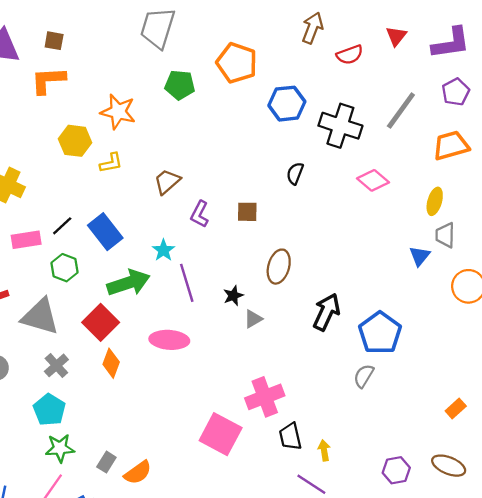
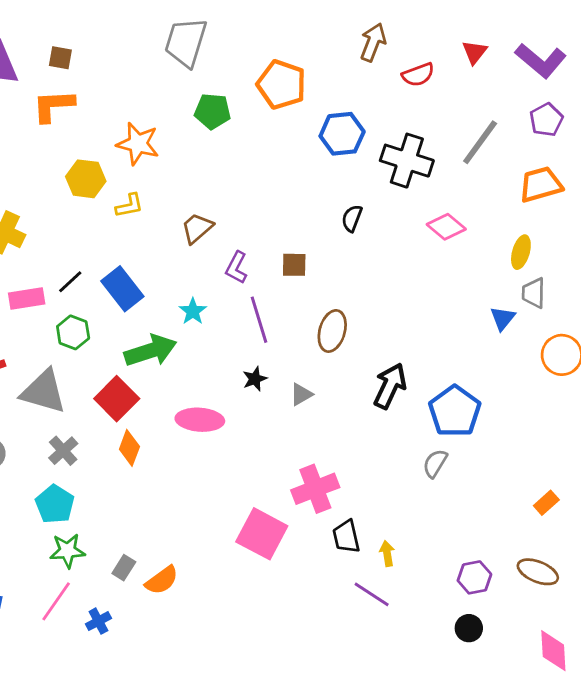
purple L-shape: (451, 43) -> (541, 61), turned 48
purple line: (187, 283) -> (259, 320), moved
black star: (233, 296) -> (255, 379), moved

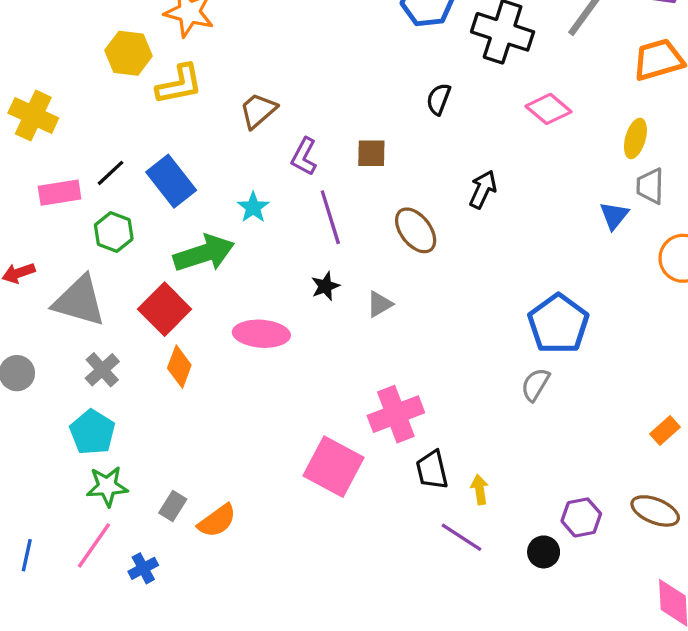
yellow L-shape: (129, 206) -> (179, 84), size x1.4
brown ellipse: (332, 331) -> (416, 230), turned -54
black arrow: (390, 386) -> (483, 189), moved, size x0.7
black circle: (469, 628) -> (544, 552), moved

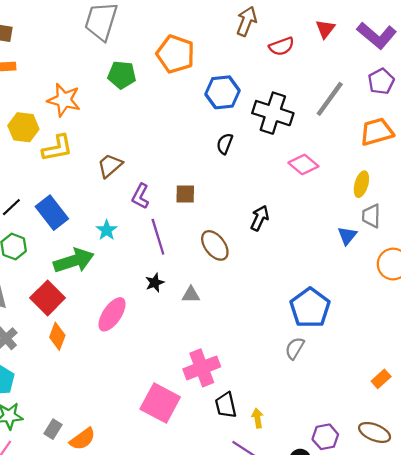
black semicircle: (439, 99) -> (225, 144), moved
gray triangle: (380, 304) -> (191, 295), turned 30
pink ellipse: (261, 334) -> (112, 314), turned -60

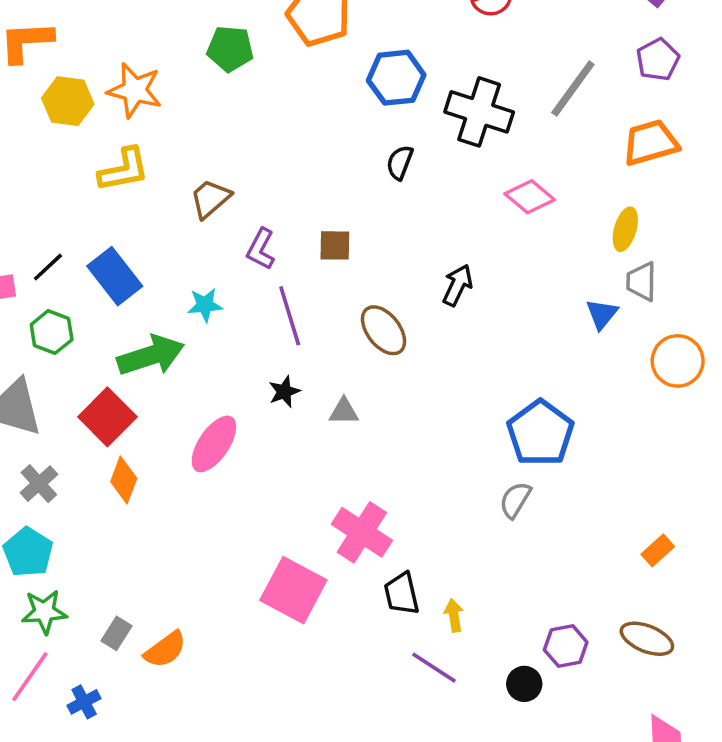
yellow hexagon: (23, 127) -> (68, 101), moved
cyan star: (107, 230) -> (205, 305), turned 30
pink cross: (202, 368) -> (362, 532), turned -36

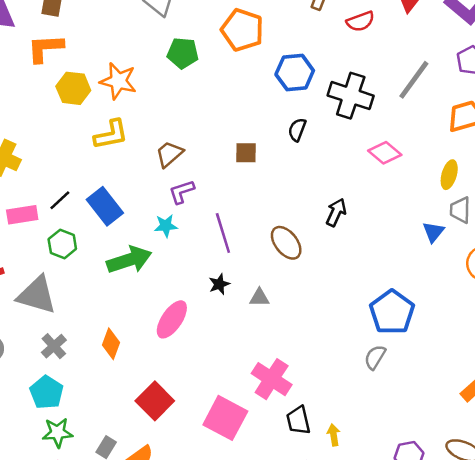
brown square: (335, 245) -> (246, 153), moved
purple L-shape: (261, 249) -> (182, 192), moved, turned 44
red square: (107, 417) -> (155, 401), moved

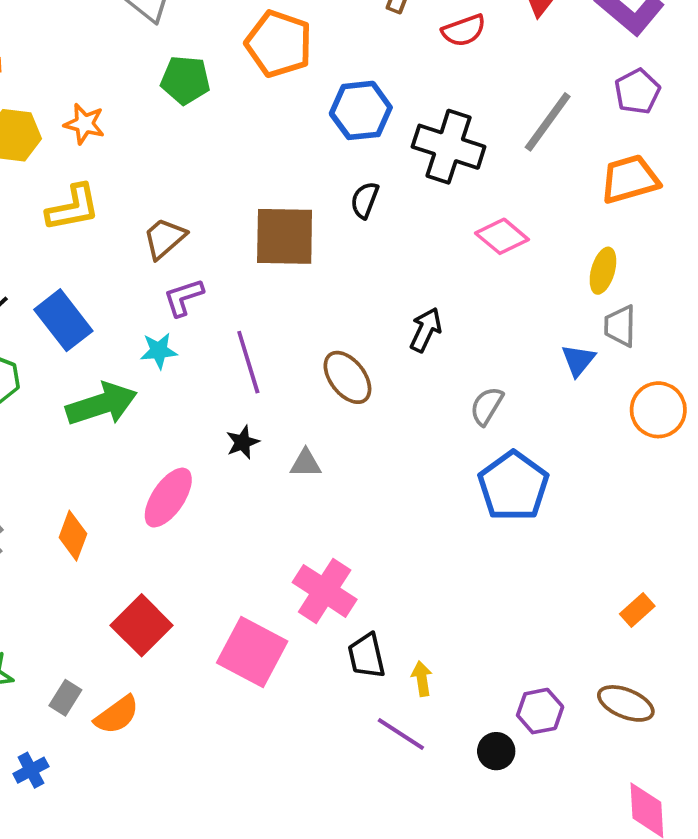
orange star: (118, 81) -> (84, 124), size x0.7
brown square: (246, 153) -> (285, 236), size x1.8
gray semicircle: (375, 357) -> (487, 406), moved

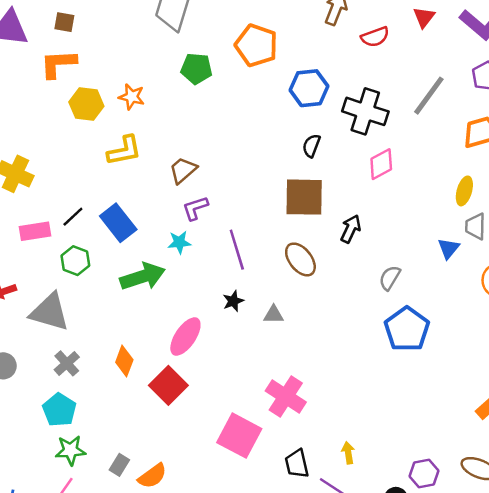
brown square: (285, 236) -> (304, 197), moved
pink diamond: (502, 236) -> (381, 164), moved, turned -68
red square: (142, 625) -> (168, 385), moved
black trapezoid: (367, 656) -> (297, 464), moved

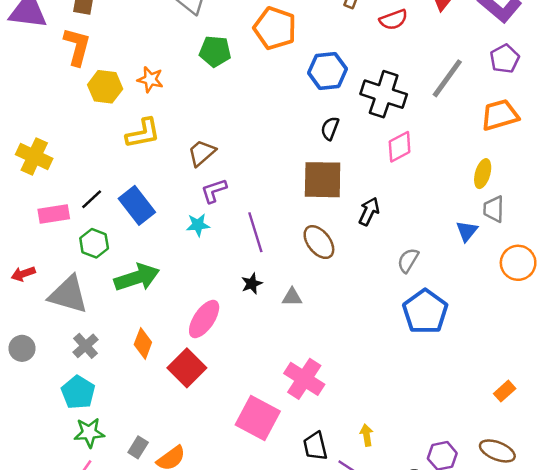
orange L-shape: (58, 64) -> (77, 47), turned 108
green arrow: (143, 277) -> (137, 277), moved

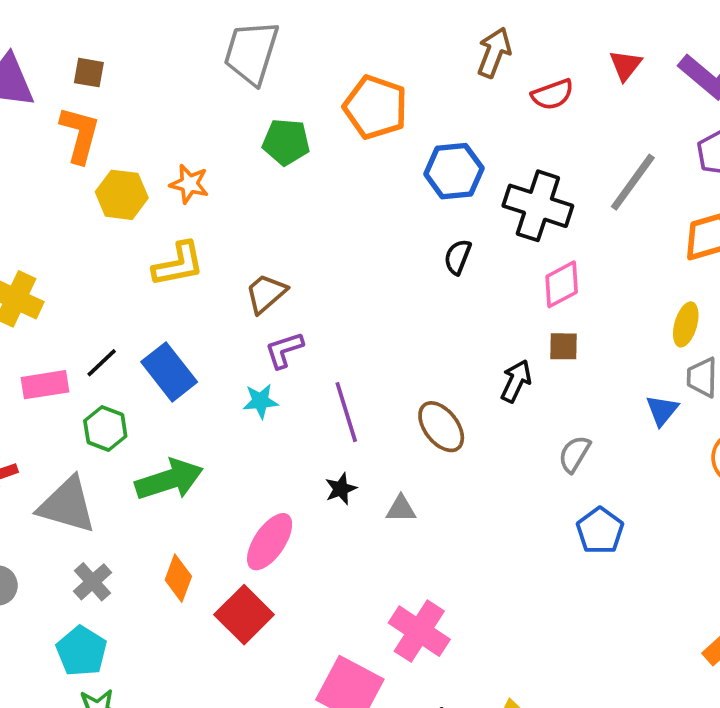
brown square: (323, 180) -> (563, 346), moved, size x0.5
blue pentagon: (425, 312) -> (600, 531), size x0.7

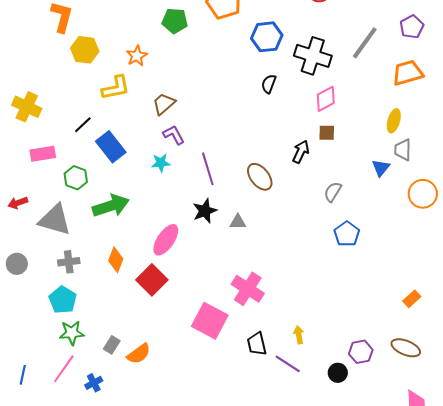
orange star: (189, 184) -> (137, 56), moved, turned 30
purple L-shape: (284, 350) -> (174, 135), turned 80
black line: (102, 363) -> (83, 125), moved
black star: (341, 489) -> (205, 211), size x1.4
gray cross: (93, 582) -> (69, 262), turned 35

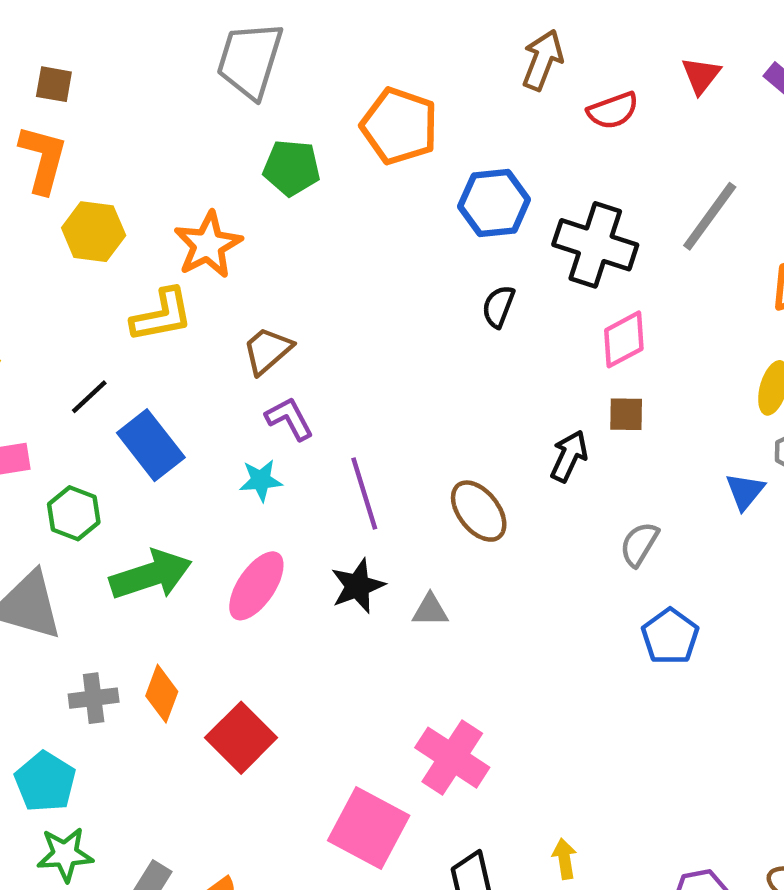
orange star: (137, 56) -> (208, 245), size x1.4
pink ellipse: (166, 240) -> (256, 586), moved
gray cross: (69, 262) -> (94, 698), moved

